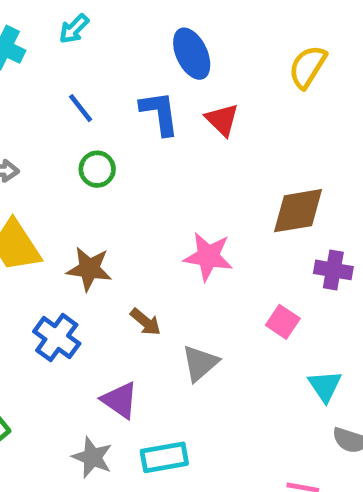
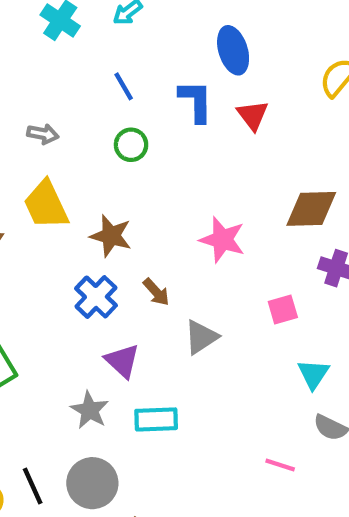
pink square: (283, 322) -> (283, 309), turned 32
blue cross: (57, 338) -> (96, 297), moved

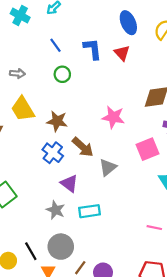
blue ellipse: (233, 50) -> (128, 23), moved
brown arrow: (156, 292) -> (83, 147), size x1.5
pink square: (283, 309) -> (147, 149), size x1.5

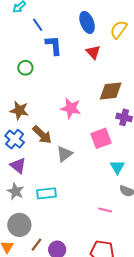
blue line: (55, 45) -> (38, 25), moved
red triangle: (122, 53) -> (93, 52), moved
purple triangle: (69, 183) -> (18, 165), moved

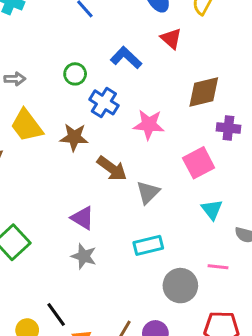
blue L-shape: (54, 45) -> (126, 58), moved, turned -35
blue cross: (15, 139) -> (104, 102), moved
cyan triangle: (117, 167) -> (212, 210), moved
cyan rectangle: (46, 193) -> (148, 245), moved
gray circle: (19, 225) -> (180, 286), moved

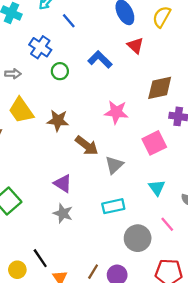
blue cross: (104, 102) -> (40, 47), moved
cyan triangle: (212, 210) -> (157, 188), moved
pink line: (218, 267) -> (167, 224), turned 42

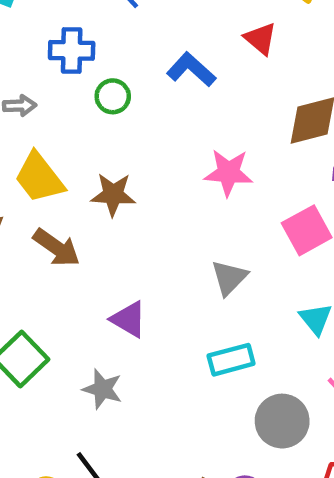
blue cross: (40, 47) -> (72, 50), turned -30
brown arrow: (87, 146) -> (56, 248), moved
gray star: (63, 213) -> (102, 389), moved

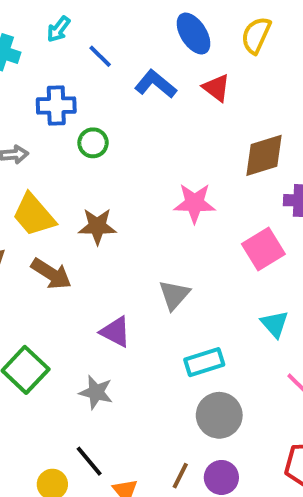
blue L-shape: (191, 70) -> (156, 84), moved
gray triangle: (229, 278) -> (174, 295), moved
gray circle: (282, 421) -> (219, 415), moved

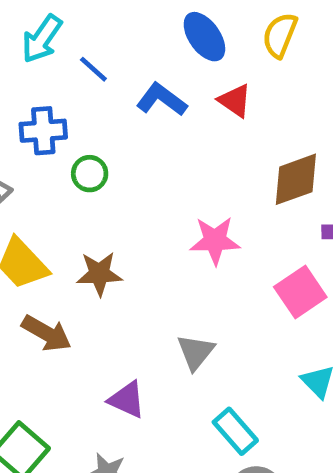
cyan arrow: (58, 29) -> (42, 39), size x1.5
cyan rectangle: (204, 362) -> (235, 431), turned 69

